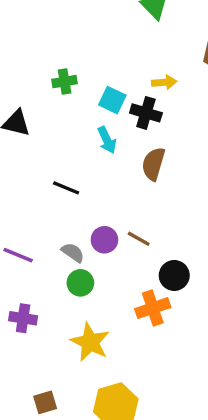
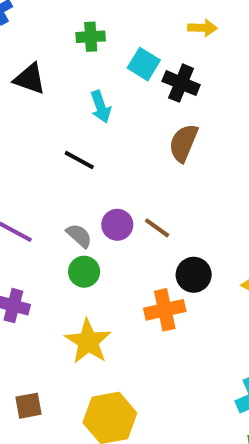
yellow arrow: (164, 82) -> (203, 28), moved
cyan arrow: (107, 140) -> (101, 107), moved

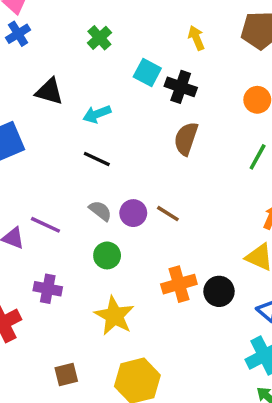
yellow arrow: (203, 28) -> (196, 38), turned -110
green cross: (91, 37) -> (99, 38), moved, turned -35
cyan arrow: (101, 107) -> (97, 114), moved, turned 92
gray semicircle: (79, 236) -> (100, 211), moved
black circle: (194, 275) -> (219, 291), moved

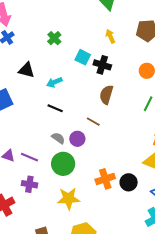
brown line: (168, 214) -> (93, 122), moved
purple line: (45, 225) -> (30, 157), moved
green circle: (107, 255) -> (63, 164), size x1.5
yellow star: (114, 316) -> (69, 199), turned -30

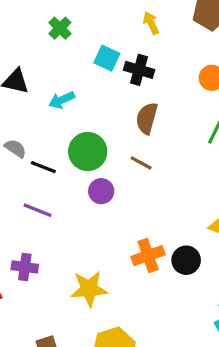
black line: (55, 108) -> (43, 167), moved
brown line: (93, 122) -> (141, 163), moved
gray semicircle: (58, 138) -> (15, 148), moved
purple line: (30, 157) -> (38, 210), moved
green circle: (63, 164) -> (88, 152), moved

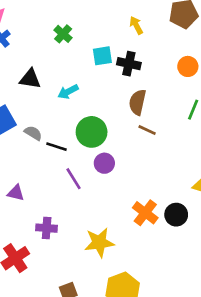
cyan square: (107, 58) -> (102, 56), turned -30
brown line: (141, 163) -> (147, 130), moved
purple line: (38, 210) -> (73, 179), moved, turned 40
orange cross: (148, 256) -> (145, 213), turned -30

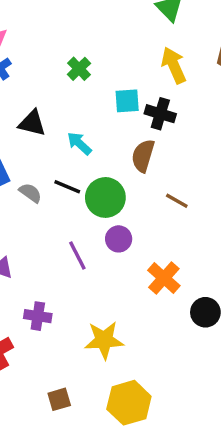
yellow arrow: (136, 25) -> (174, 65), size x1.5
cyan arrow: (68, 92) -> (79, 143), turned 66
brown semicircle: (137, 102) -> (143, 156), moved
black line: (57, 147) -> (67, 187), moved
orange cross: (145, 213) -> (164, 278), moved

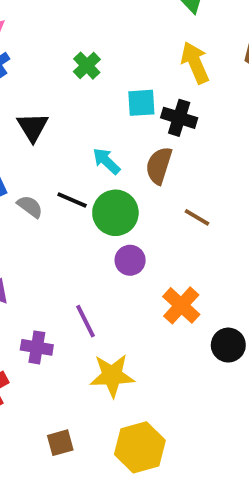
black triangle: (32, 123) -> (33, 127), turned 44
cyan arrow: (79, 143) -> (106, 161), moved
purple line: (77, 256) -> (85, 321), moved

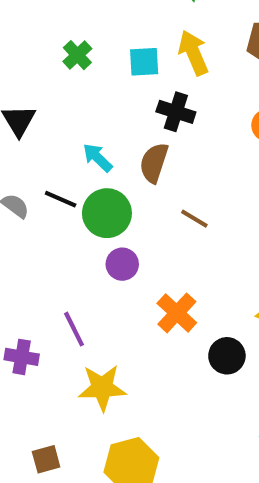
cyan square: (141, 103) -> (144, 62), moved

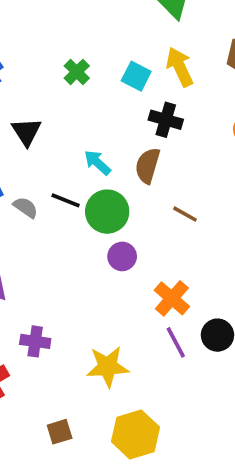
cyan square: (144, 62) -> (136, 76), turned 32
purple line: (74, 329) -> (176, 342), moved

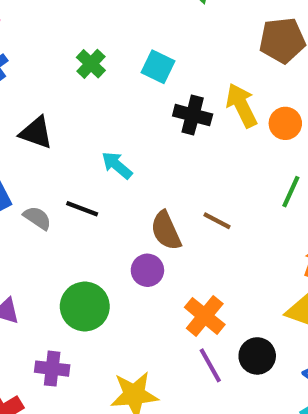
yellow arrow: (180, 67) -> (242, 105), moved
black triangle: (26, 132) -> (36, 133), turned -36
brown semicircle: (148, 166) -> (166, 231), moved, turned -39
green circle: (107, 212) -> (85, 306), moved

